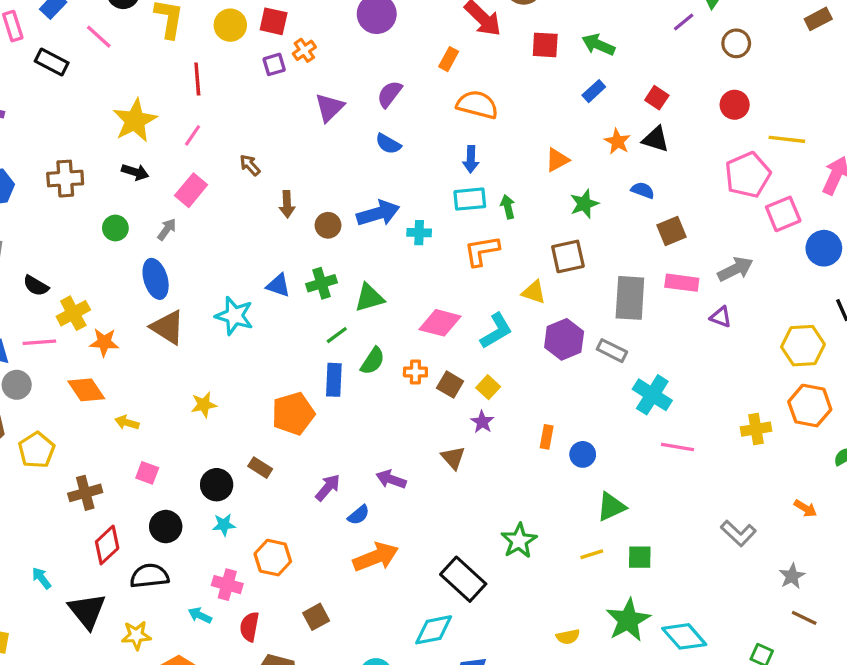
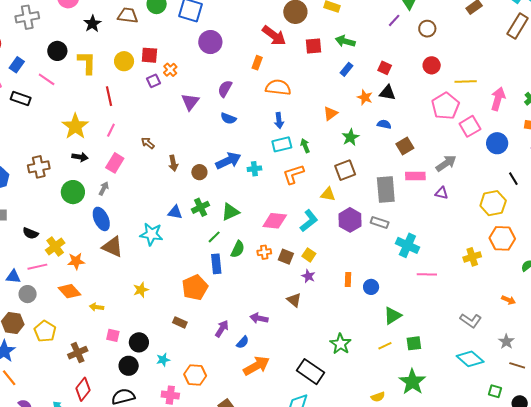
green circle: (115, 228) -> (73, 192), size x1.5
black circle: (217, 485) -> (139, 342), moved
red diamond: (107, 545) -> (83, 389), moved
cyan diamond: (684, 636) -> (470, 359), moved

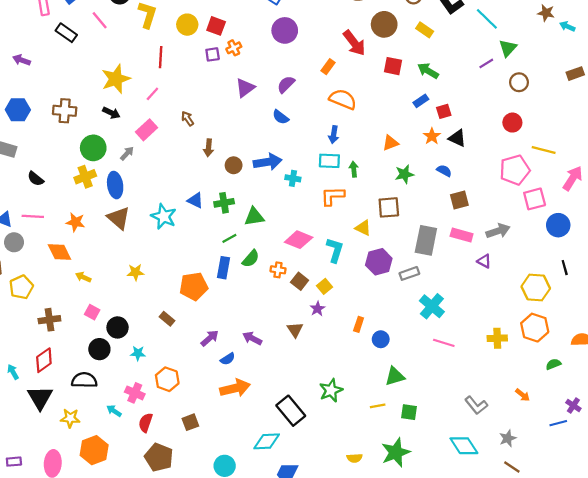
red square: (385, 68) -> (444, 111), moved, turned 32
cyan L-shape: (309, 221) -> (335, 250), turned -50
gray rectangle: (380, 222) -> (409, 273), turned -54
yellow cross: (55, 247) -> (85, 177), moved

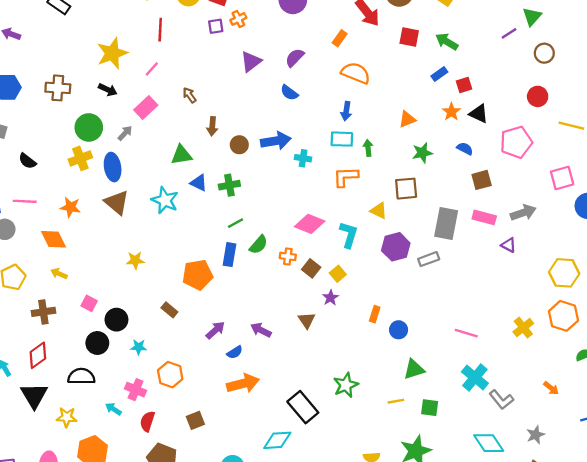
pink pentagon: (515, 170) -> (516, 142), moved
green triangle: (254, 217) -> (181, 155), moved
yellow arrow: (83, 277) -> (59, 274), moved
cyan cross: (432, 306) -> (475, 378), moved
yellow cross: (497, 338) -> (523, 328), turned -36

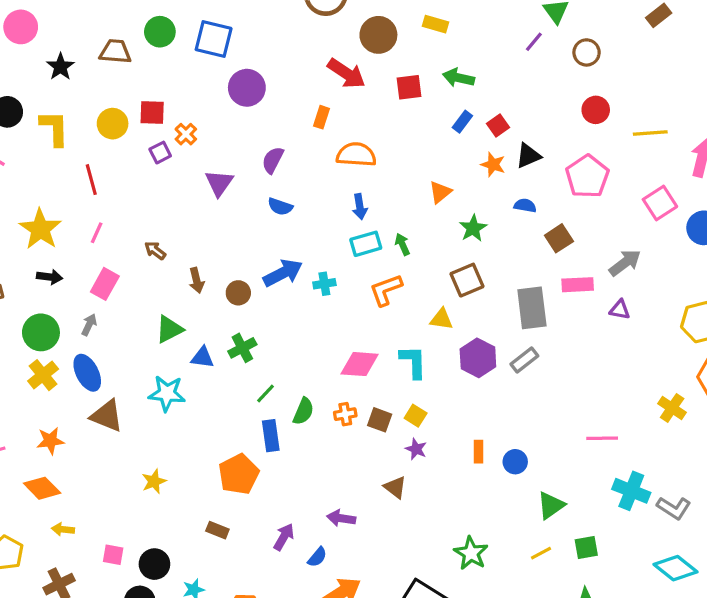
black triangle: (479, 114) -> (528, 156), turned -30

